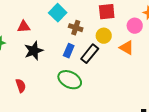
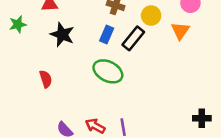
orange triangle: (127, 48) -> (180, 31), turned 35
black star: (34, 51) -> (62, 35), turned -30

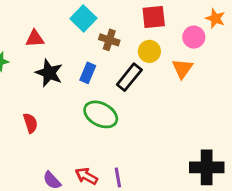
blue rectangle: (107, 35) -> (88, 73), moved
black cross: (202, 118) -> (207, 167), size x1.6

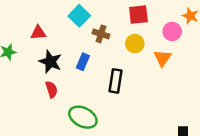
black rectangle: (129, 77) -> (115, 81), moved, turned -30
green ellipse: (101, 114) -> (83, 117), moved
red semicircle: (30, 123) -> (52, 89), moved

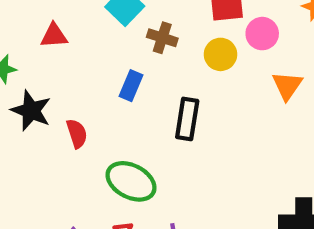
pink circle: (172, 31) -> (262, 34), moved
orange triangle: (163, 58) -> (287, 86), moved
black star: (50, 62) -> (31, 111), moved

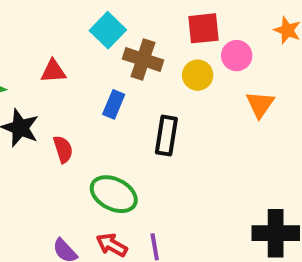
red triangle: (54, 36) -> (53, 71), moved
brown cross: (162, 38) -> (143, 59), size x1.4

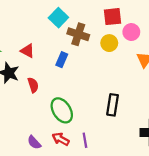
red triangle: (53, 71) -> (28, 51), moved, turned 32
black rectangle: (166, 136) -> (113, 105), moved
green ellipse: (114, 194) -> (62, 110), turned 30

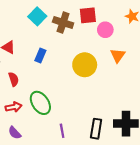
brown cross: (78, 34) -> (63, 23), moved
yellow circle: (109, 43) -> (85, 65), moved, size x1.5
black rectangle: (113, 105) -> (96, 129), moved
red arrow: (61, 139) -> (14, 107), moved, turned 140

